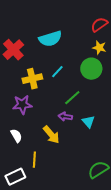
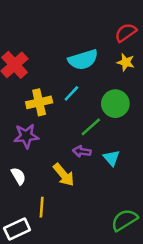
cyan semicircle: (50, 39) -> (83, 60), moved
green circle: (91, 69) -> (115, 104), moved

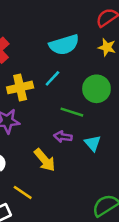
green line: (91, 127) -> (72, 112), turned 60
yellow line: (42, 207) -> (23, 192), turned -60

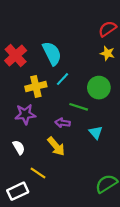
cyan semicircle: (64, 45) -> (52, 53), moved, turned -100
purple arrow: (63, 137) -> (63, 123), moved

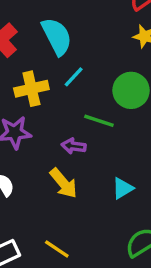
cyan triangle: (96, 132) -> (123, 188), moved, turned 40
yellow line: (38, 173) -> (57, 249), moved

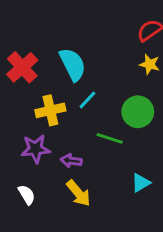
purple arrow: (74, 146) -> (71, 161), moved
cyan triangle: (123, 188) -> (141, 183), moved

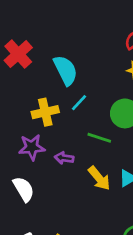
red cross: (22, 67) -> (18, 54), moved
yellow arrow: (79, 193) -> (99, 178), moved
white semicircle: (27, 195) -> (24, 189), size x1.4

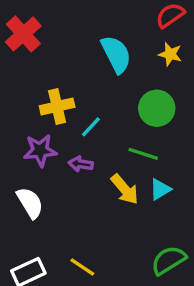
cyan semicircle: (65, 70) -> (116, 54), moved
cyan line: (79, 103) -> (91, 127), moved
green line: (99, 138) -> (143, 154), moved

